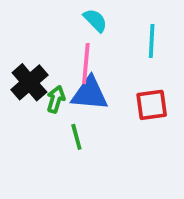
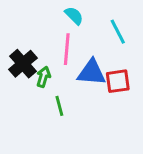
cyan line: (152, 41) -> (118, 32), turned -30
blue triangle: (90, 94) -> (92, 72), moved

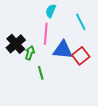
cyan semicircle: (74, 16) -> (51, 11), turned -112
red square: (118, 81) -> (81, 56), turned -30

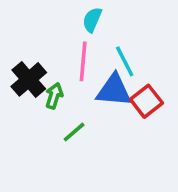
cyan line: (81, 22) -> (125, 61), moved
green line: (41, 73) -> (74, 132), turned 64

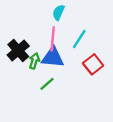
cyan line: (125, 61) -> (79, 39), turned 60
blue triangle: (114, 90) -> (53, 57), moved

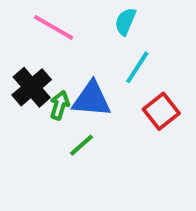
cyan semicircle: (58, 13) -> (125, 22), moved
pink line: (53, 39) -> (54, 27), moved, turned -65

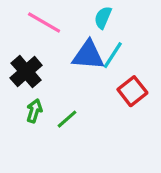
blue triangle: (91, 99) -> (88, 55), moved
green arrow: (60, 105) -> (34, 111), moved

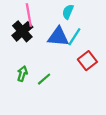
pink line: (44, 22) -> (29, 15), turned 50
black cross: (26, 72) -> (22, 31), moved

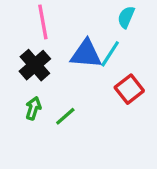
cyan semicircle: (68, 12) -> (126, 17), moved
black cross: (22, 31) -> (35, 65), moved

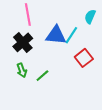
cyan semicircle: (126, 17) -> (90, 17), moved
green arrow: (33, 108) -> (22, 70), turned 144

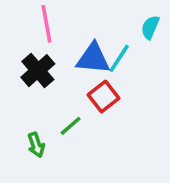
red square: (84, 58) -> (104, 96), moved
green arrow: (22, 70) -> (36, 145), moved

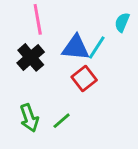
green line: (71, 126) -> (62, 121), moved
green arrow: (36, 145) -> (29, 118), size x1.4

